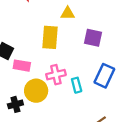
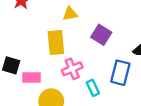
purple square: (93, 38) -> (101, 35), turned 30
pink cross: (56, 75) -> (72, 69), moved

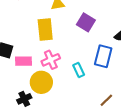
pink cross: (72, 69) -> (51, 60), moved

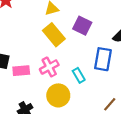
yellow rectangle: (45, 30) -> (54, 35), moved, turned -30
yellow circle: (41, 82) -> (58, 95), moved

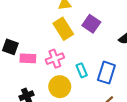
blue rectangle: (103, 59) -> (106, 73), moved

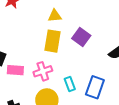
yellow rectangle: (63, 29) -> (53, 41), turned 40

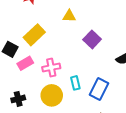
yellow rectangle: (53, 41) -> (34, 35), moved, turned 30
pink rectangle: (15, 70) -> (25, 63), turned -42

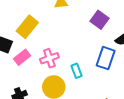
purple square: (92, 39) -> (100, 20), moved
blue rectangle: (99, 89) -> (106, 58), moved

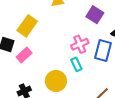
pink cross: (49, 58) -> (80, 44), moved

